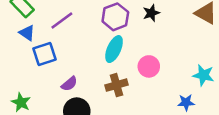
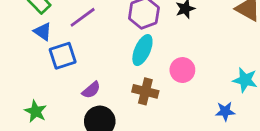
brown cross: (117, 85) -> (145, 91), turned 30

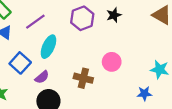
cyan ellipse: (142, 50) -> (48, 47), moved
blue square: (63, 56) -> (20, 63), moved, turned -30

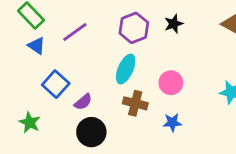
cyan ellipse: (48, 47) -> (126, 69), moved
blue star: (144, 93) -> (172, 122), moved

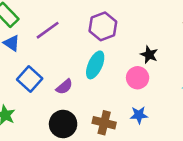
black star: (174, 24) -> (149, 55), moved, turned -30
purple semicircle: (83, 102) -> (64, 87), moved
brown cross: (135, 103) -> (104, 123), moved

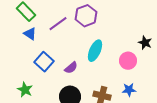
purple hexagon: (103, 26) -> (86, 16), moved
black star: (149, 55) -> (145, 43), moved

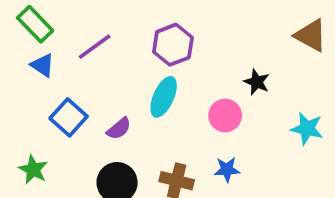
purple hexagon: (86, 16) -> (173, 45), moved

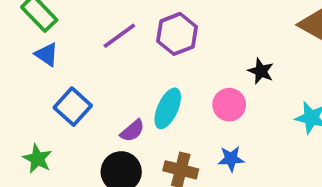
purple line: (95, 47) -> (119, 36), moved
cyan ellipse: (164, 97) -> (168, 108), moved
purple semicircle: (119, 129) -> (132, 131), moved

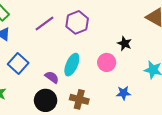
purple semicircle: (132, 131) -> (52, 77), turned -104
blue star: (231, 159) -> (123, 93), moved

